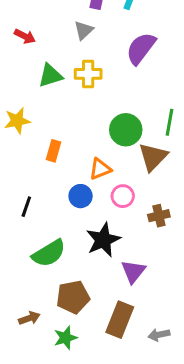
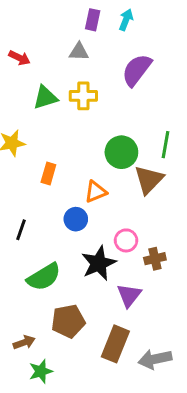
gray triangle: (84, 30) -> (79, 52), turned 45
pink circle: (123, 196) -> (126, 240), moved
brown cross: (159, 216) -> (155, 259), moved
gray arrow: (159, 335) -> (155, 359), size x1.5
green star: (65, 338) -> (41, 371), moved

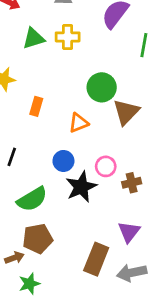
green line: (166, 145) -> (144, 45), moved
blue circle: (76, 219) -> (63, 161), moved
purple triangle: (129, 295) -> (129, 232), moved
brown pentagon: (68, 321) -> (38, 239), moved

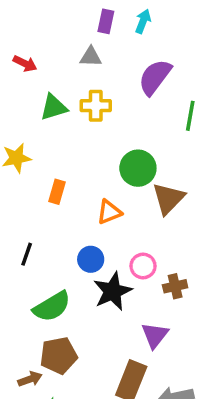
purple triangle: (129, 232) -> (155, 335), moved

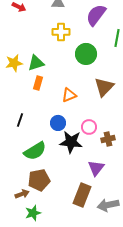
green triangle: (54, 107) -> (36, 63), moved
green circle: (138, 168) -> (86, 54), moved
black star: (113, 291) -> (71, 142), turned 30

